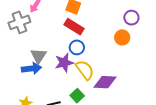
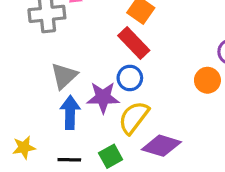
blue arrow: (32, 68) -> (70, 112), moved, turned -96
yellow semicircle: (85, 70) -> (134, 118), turned -120

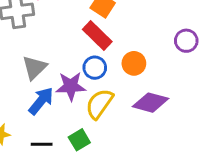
orange circle: (207, 80) -> (134, 63), moved
blue arrow: (70, 112) -> (41, 101), turned 40
purple diamond: (161, 146) -> (151, 103), moved

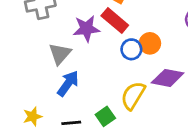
blue circle: (95, 68) -> (131, 49), moved
purple star: (71, 86) -> (86, 29), moved
yellow semicircle: (99, 104) -> (133, 96), moved

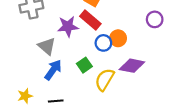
gray triangle: (60, 54) -> (47, 46), turned -30
green square: (105, 116) -> (84, 65), moved

